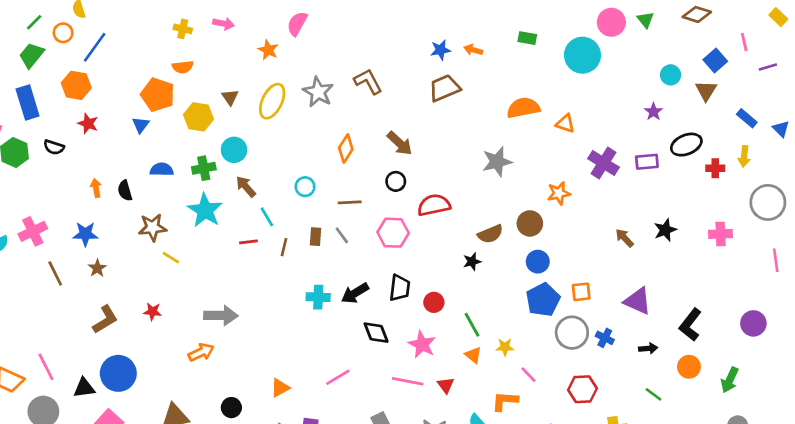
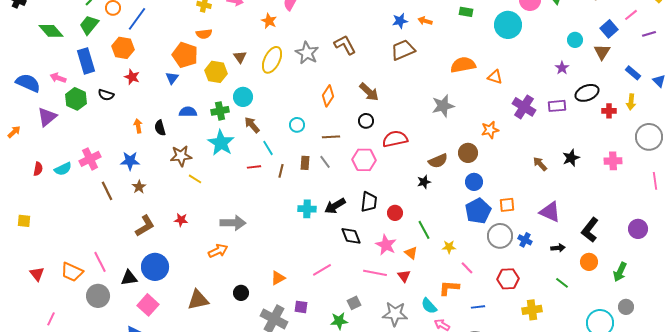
pink line: (744, 42) -> (631, 15), turned 64
orange triangle: (473, 355) -> (411, 253), moved

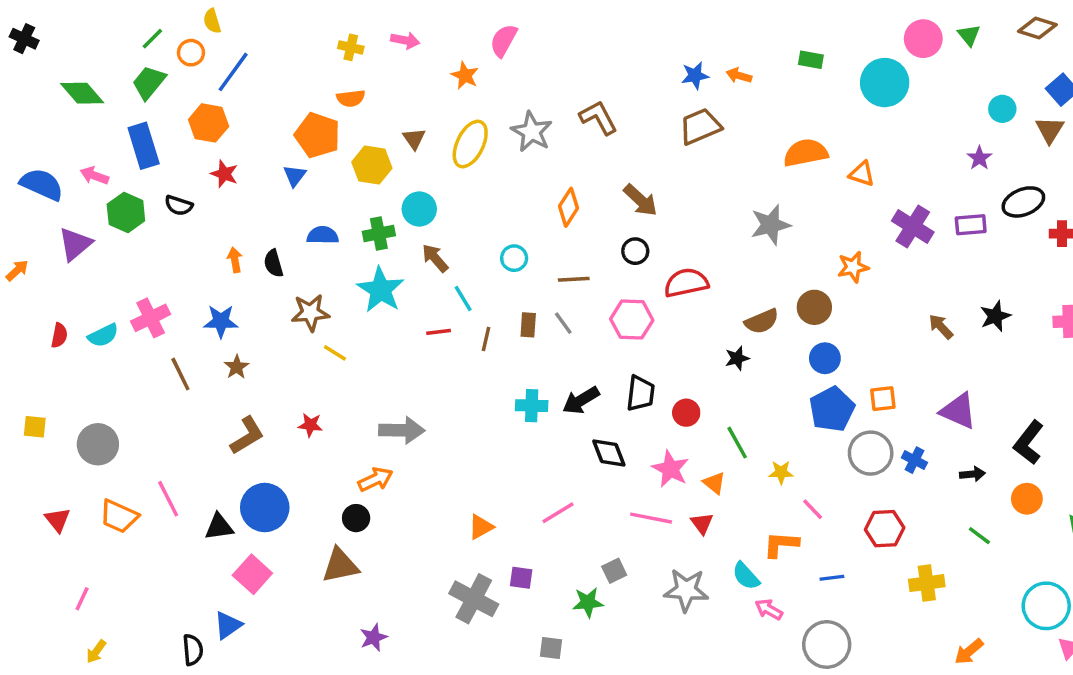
black circle: (241, 293) -> (356, 518), moved
gray circle: (98, 296) -> (98, 444), moved

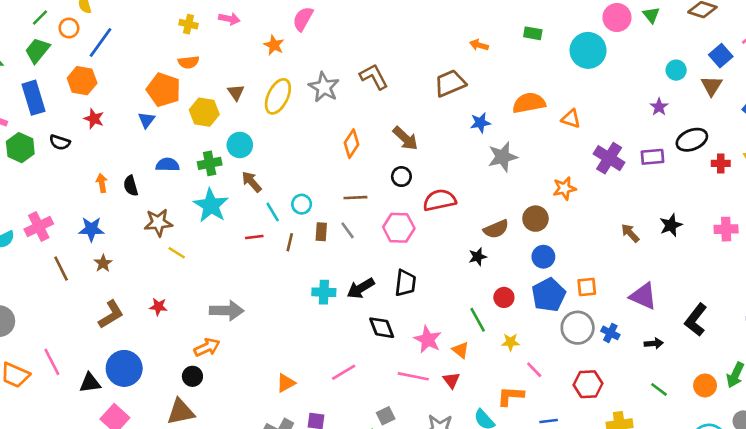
blue star: (695, 76) -> (480, 123), moved
cyan circle: (514, 258) -> (302, 204), moved
red circle: (686, 413) -> (504, 297), moved
orange circle: (1027, 499) -> (705, 385), moved

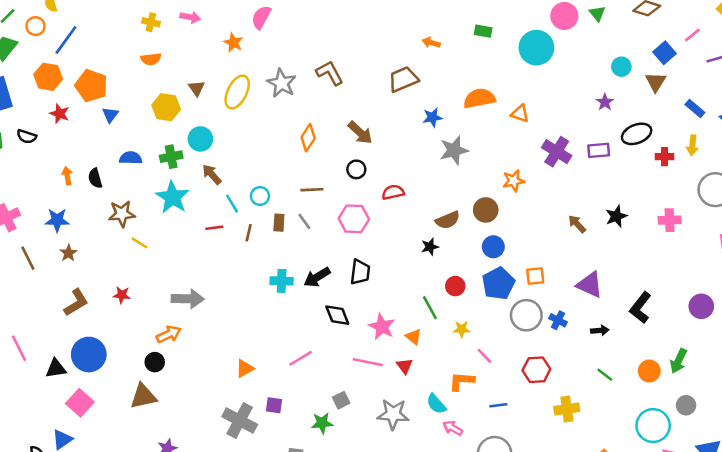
orange pentagon: (164, 90) -> (91, 86), moved
red semicircle: (440, 200) -> (393, 192), size x0.7

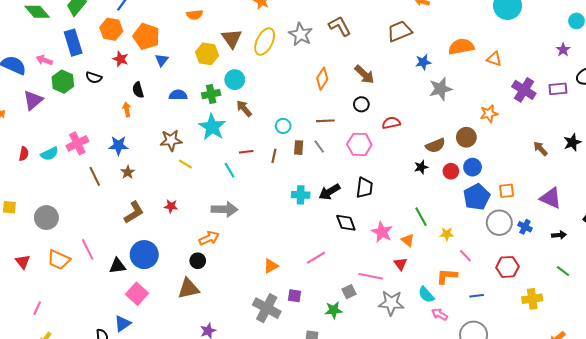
brown triangle: (197, 88) -> (232, 38), size x1.5
black semicircle: (95, 178) -> (138, 90), moved
cyan line: (232, 204) -> (230, 170), moved
red circle: (455, 286) -> (451, 171), moved
pink line: (368, 362) -> (371, 276), moved

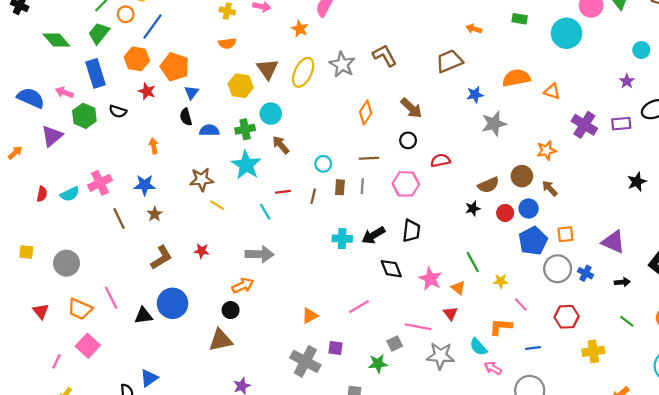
black semicircle: (138, 90) -> (186, 117), moved
gray line: (319, 147) -> (362, 186), turned 40
brown arrow: (540, 149) -> (550, 188), moved
pink square: (137, 294) -> (88, 346), moved

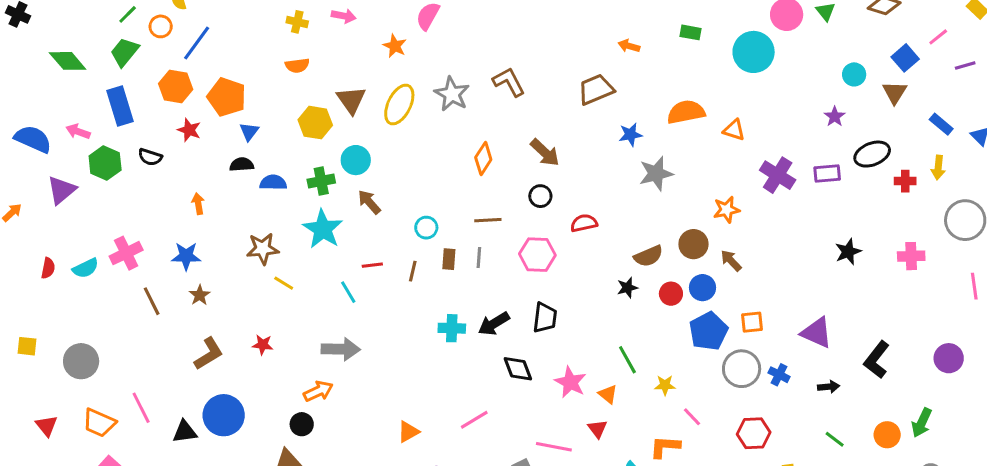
black semicircle: (186, 117) -> (242, 165), turned 102

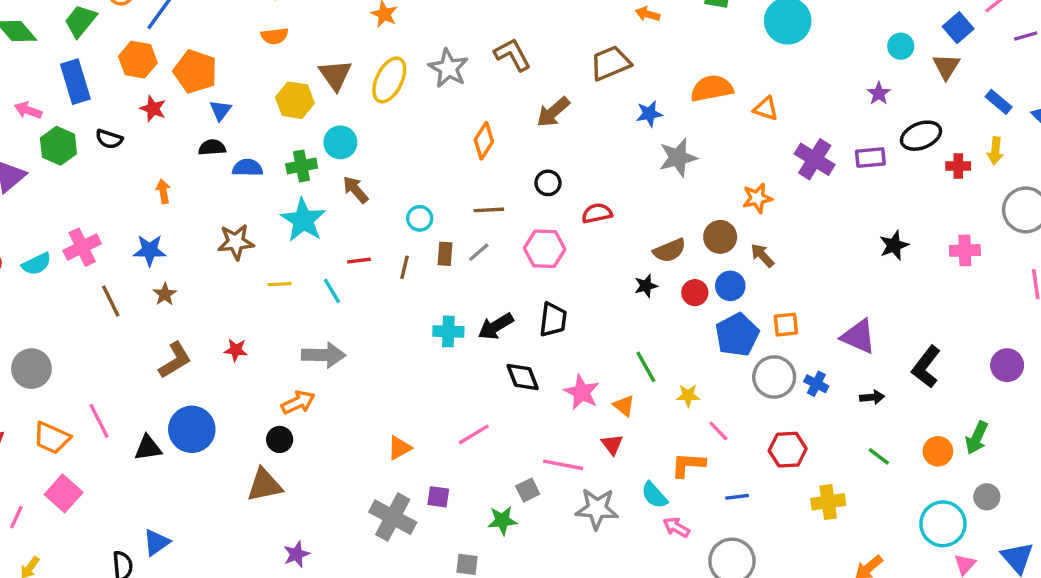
brown arrow: (545, 153) -> (553, 112), moved, turned 96
gray line: (479, 258) -> (479, 252), turned 45
yellow line: (284, 283) -> (280, 284), moved, turned -35

